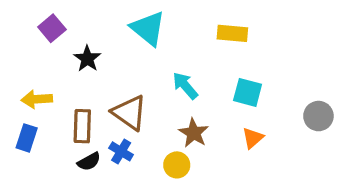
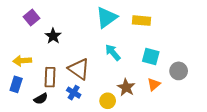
cyan triangle: (148, 28) -> (107, 17), moved, turned 45
gray circle: (318, 116) -> (179, 71), moved
brown star: (194, 133) -> (126, 87), moved
black semicircle: (89, 162) -> (41, 99), moved

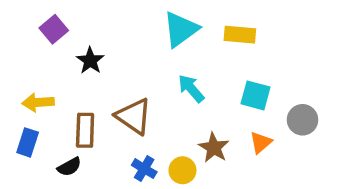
blue cross: (74, 93) -> (144, 169), moved

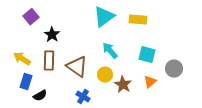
yellow arrow: (38, 102) -> (22, 59), turned 36
brown rectangle: (85, 130) -> (49, 61), moved
blue rectangle: (28, 142) -> (26, 82), moved
yellow circle: (182, 170) -> (105, 75), moved

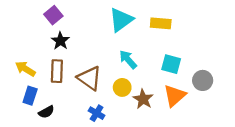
purple square: (31, 17) -> (53, 15), moved
orange triangle: (150, 82) -> (175, 96), size x1.5

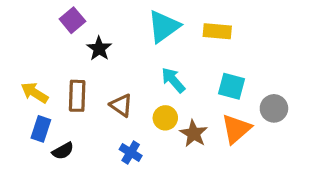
black star: (60, 41) -> (99, 49), moved
brown triangle: (90, 78) -> (121, 105), size x0.7

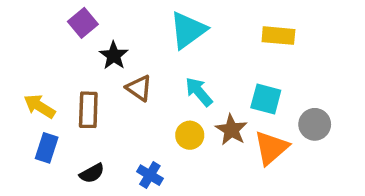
yellow rectangle: (217, 31) -> (278, 36), moved
brown triangle: (121, 105) -> (139, 88), moved
brown star: (194, 134) -> (231, 130), moved
black semicircle: (63, 151) -> (92, 173), moved

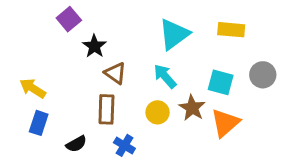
cyan triangle: (188, 30) -> (174, 34), moved
brown rectangle: (88, 110) -> (106, 109), moved
gray circle: (315, 124) -> (263, 75), moved

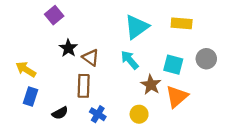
black star: (94, 46) -> (68, 48), moved
yellow circle: (158, 112) -> (139, 114), moved

